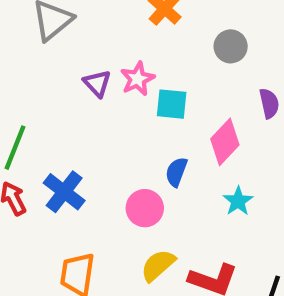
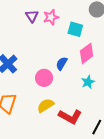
cyan square: (172, 104) -> (75, 29), moved

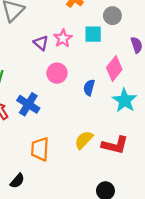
cyan square: (75, 29) -> (93, 34), moved
pink circle: (44, 78) -> (57, 73), moved
cyan star: (88, 82) -> (125, 100), size x1.5

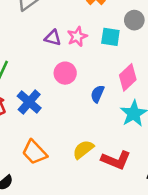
purple triangle: (41, 43) -> (53, 38), turned -35
orange trapezoid: (40, 149) -> (34, 152), turned -55

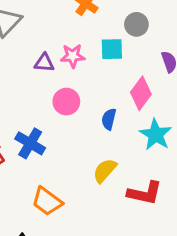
pink star: (77, 37) -> (73, 56), turned 30
yellow semicircle: (83, 149) -> (105, 171), moved

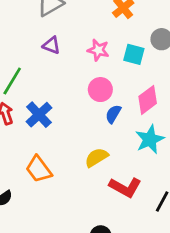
purple triangle: (44, 63) -> (51, 45), moved
pink circle: (66, 102) -> (100, 90), moved

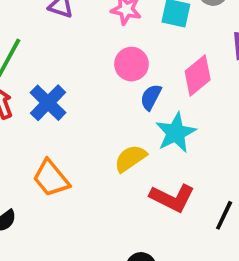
cyan star: (150, 139) -> (176, 133), moved

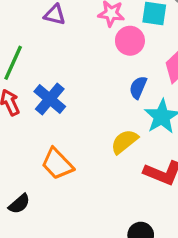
pink circle: (131, 64) -> (130, 41), moved

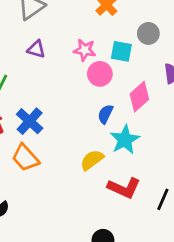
orange trapezoid: (57, 164) -> (25, 158), moved

